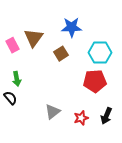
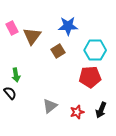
pink rectangle: (12, 45) -> (12, 28), moved

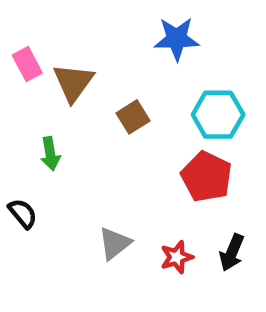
blue star: (68, 26) -> (177, 39), moved
green arrow: (16, 75) -> (50, 154), moved
red pentagon: (90, 77) -> (207, 177), turned 30

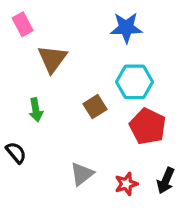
pink rectangle: (27, 64) -> (23, 24), moved
cyan hexagon: (218, 115) -> (134, 82), moved
brown square: (133, 117) -> (95, 107), moved

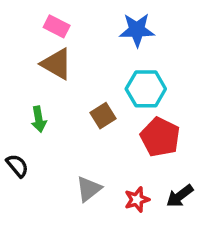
pink rectangle: (23, 24) -> (57, 26), moved, turned -35
brown triangle: (52, 59) -> (57, 64), turned -36
black arrow: (166, 181) -> (180, 196), turned 30

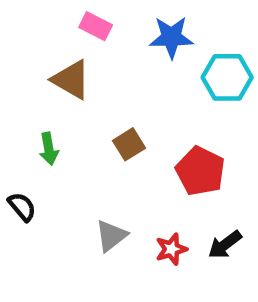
pink rectangle: (57, 26) -> (96, 26), moved
cyan hexagon: (146, 89) -> (227, 77), moved

